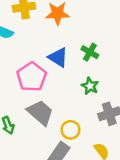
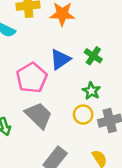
blue triangle: (58, 57) -> (60, 59), turned 50
yellow circle: (70, 130) -> (83, 115), moved

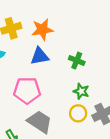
blue triangle: (60, 59) -> (40, 56), moved, turned 36
pink pentagon: (32, 78) -> (27, 90), turned -30

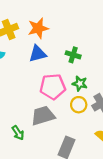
pink pentagon: (27, 90) -> (53, 87), moved
gray trapezoid: (40, 122) -> (43, 116), turned -45

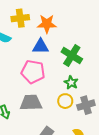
green cross: (73, 55) -> (72, 55), size x1.5
pink pentagon: (53, 87) -> (33, 72), moved

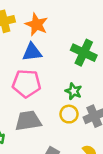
orange star: (47, 24) -> (37, 24), turned 30
green cross: (72, 55) -> (84, 53), moved

